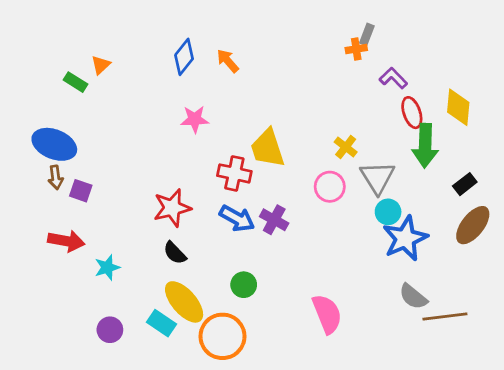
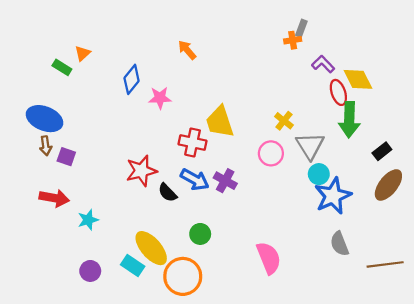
blue diamond: (184, 57) -> (132, 79), moved
yellow diamond: (458, 107) -> (358, 79), moved, turned -32
black semicircle: (175, 253) -> (168, 193), moved
gray semicircle: (413, 297) -> (339, 244), turned 30
brown line: (445, 316) -> (385, 264), moved

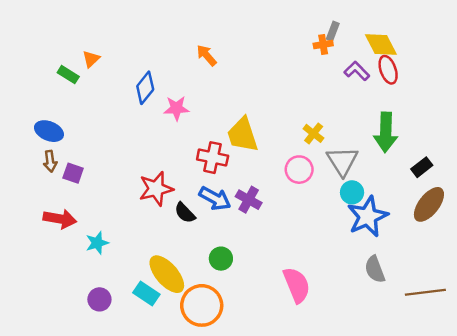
yellow diamond: (358, 79) -> (381, 44), moved
red ellipse: (338, 92) -> (388, 70), moved
blue ellipse: (45, 119) -> (49, 131), size x0.7

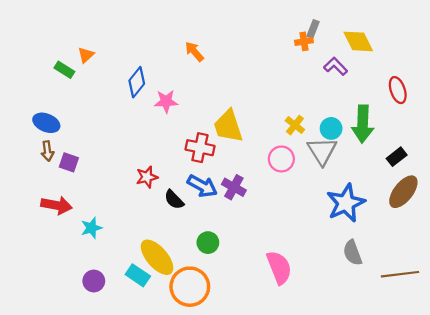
red ellipse: (388, 70) -> (398, 90), moved
red star: (156, 189) -> (147, 177), size x0.7
cyan circle: (352, 192) -> (331, 128), moved

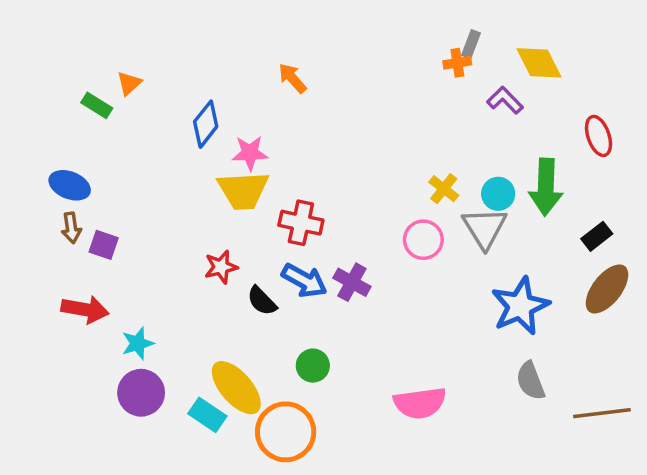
yellow trapezoid: (228, 126) -> (243, 190), moved, turned -75
pink semicircle: (279, 267) -> (420, 403), turned 104
purple circle: (94, 281) -> (141, 393), moved, size x1.4

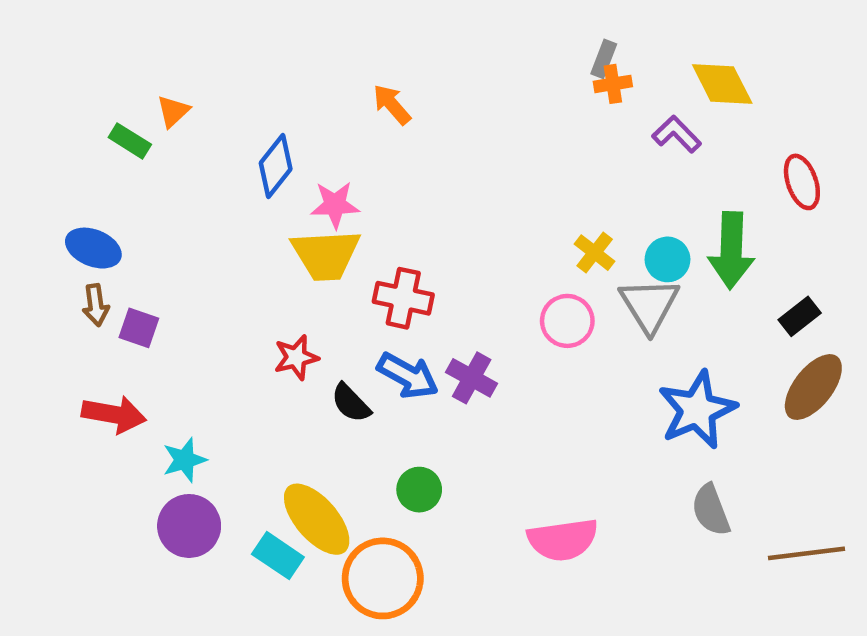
gray rectangle: (471, 44) -> (604, 59), moved

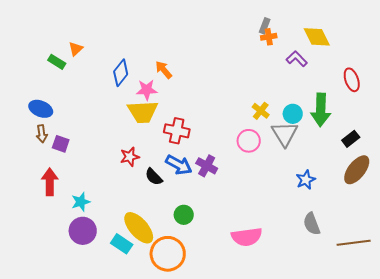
orange arrow: (392, 105) -> (164, 70), moved
blue star: (697, 410) -> (306, 180), size x0.6
red arrow: (114, 414) -> (50, 182), turned -100

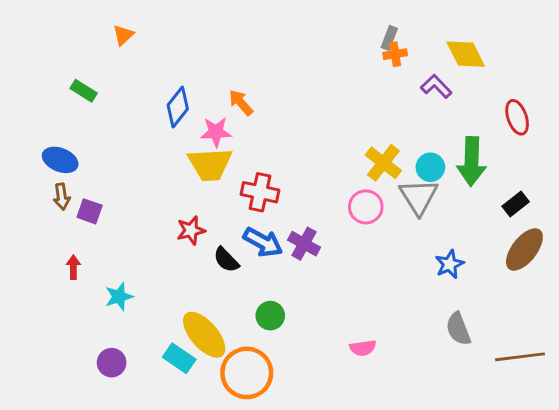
orange triangle: (76, 49) -> (123, 35), moved
yellow cross: (261, 111) -> (383, 163), size x1.4
red arrow: (50, 182) -> (73, 267), size x0.6
purple circle: (83, 231) -> (112, 363), moved, size x0.7
pink semicircle: (247, 237) -> (363, 348), size x0.6

